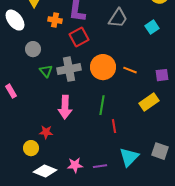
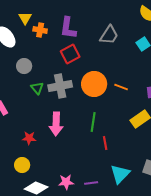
orange cross: (55, 20) -> (40, 30), moved
red star: (46, 132) -> (29, 138), moved

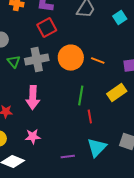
green line: (93, 122) -> (81, 96), moved
red line: (105, 143) -> (90, 117), moved
pink star: (66, 182) -> (33, 137), moved

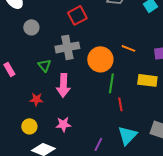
orange circle: (71, 58) -> (100, 59), moved
green triangle: (14, 62) -> (44, 65), moved
yellow rectangle: (117, 93) -> (147, 80), turned 42
purple line: (68, 157) -> (98, 144), turned -56

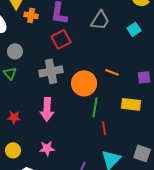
green triangle: (44, 65) -> (10, 73), moved
red star: (36, 99) -> (14, 117), moved

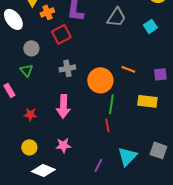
orange cross: (31, 15) -> (47, 12), turned -32
red square: (61, 39) -> (61, 34), moved
gray cross: (51, 71) -> (67, 68), size x0.7
red line: (104, 128) -> (107, 125), moved

